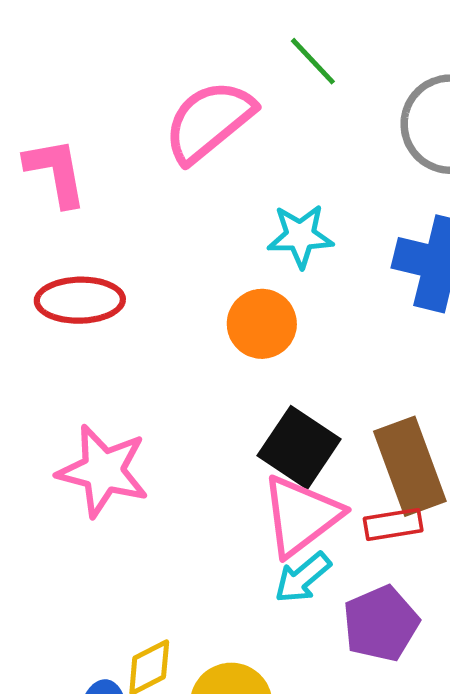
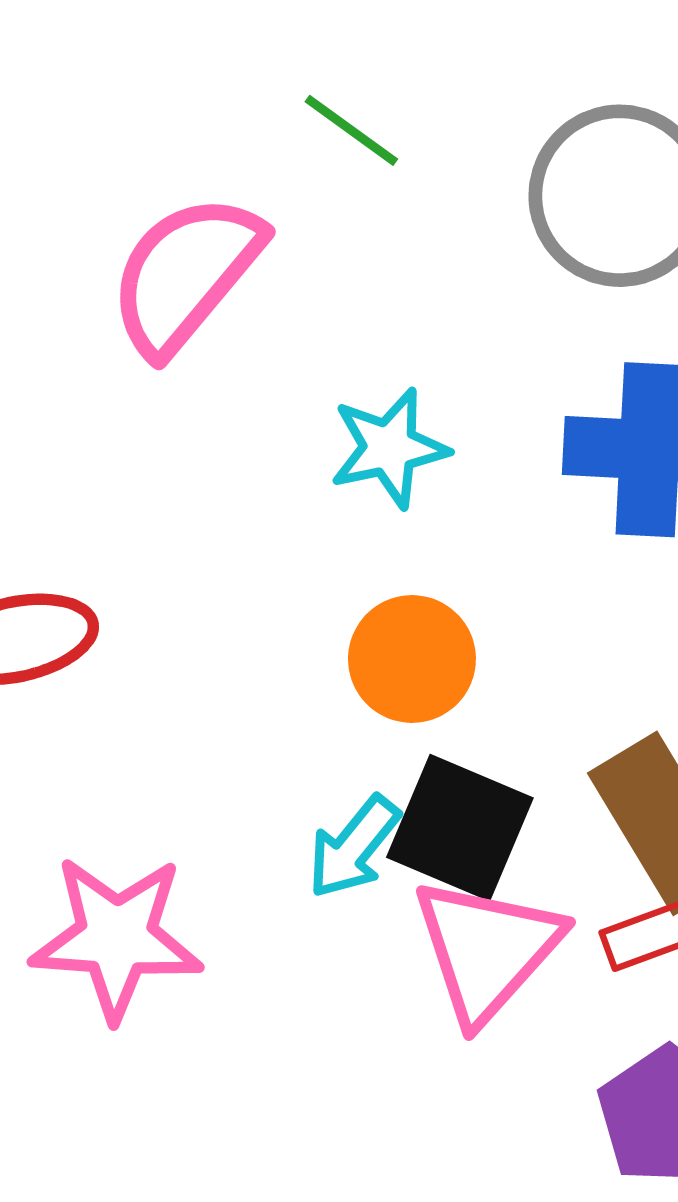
orange circle: (262, 324) -> (412, 659), moved
cyan arrow: (303, 578) -> (354, 847), moved

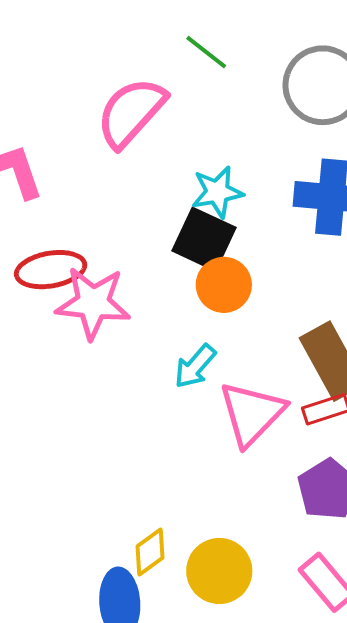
black square: (460, 828) -> (204, 239), moved
pink star: (117, 938) -> (93, 303), moved

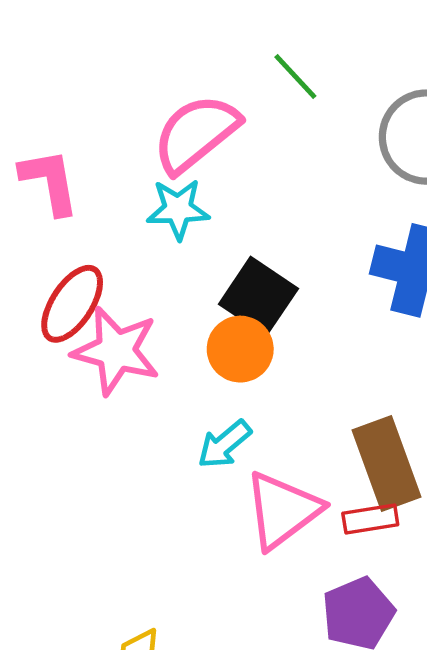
cyan star: (217, 192) -> (178, 209), moved
red ellipse: (51, 270) -> (72, 304), turned -56
orange circle: (224, 285) -> (240, 349), moved

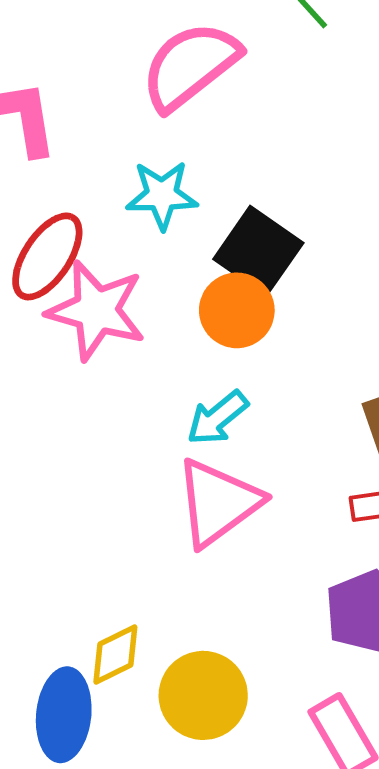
cyan star: (178, 209) -> (162, 195), moved
pink triangle: (283, 510) -> (218, 503), moved

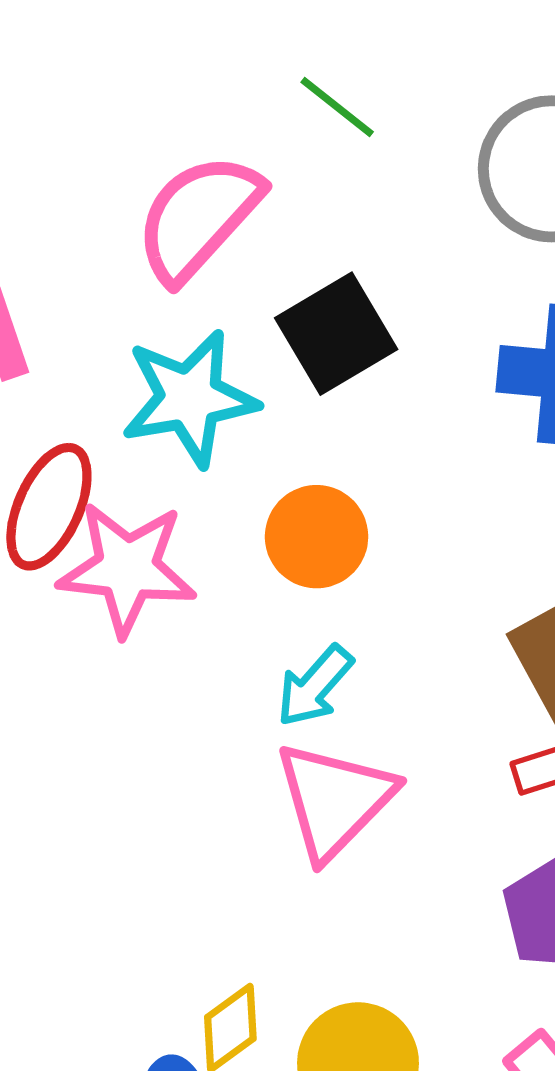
cyan star: (162, 195) -> (190, 398), size x1.4
black square: (258, 251) -> (336, 334), moved, turned 34

